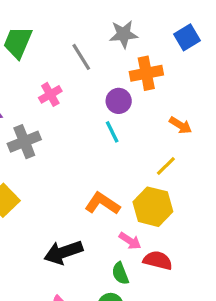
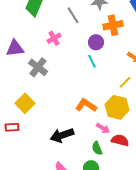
gray cross: (24, 142) -> (38, 67), turned -30

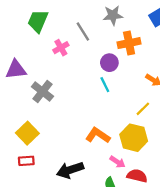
pink cross: (54, 38) -> (61, 48), moved
red rectangle: (12, 127) -> (26, 161), moved

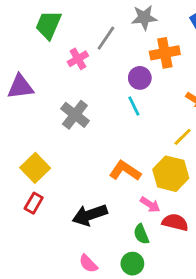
gray line: (83, 31) -> (106, 38), turned 66
gray cross: (42, 92) -> (75, 115), moved
red rectangle: (26, 161) -> (34, 203), turned -56

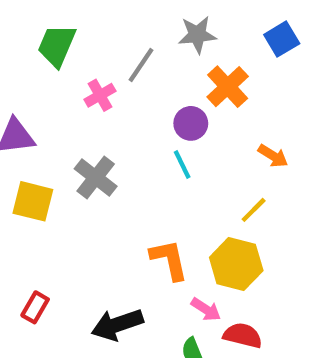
orange cross: (165, 53) -> (228, 87), turned -32
yellow square: (35, 168) -> (33, 201), moved, turned -32
orange L-shape: (125, 171) -> (169, 260), turned 44

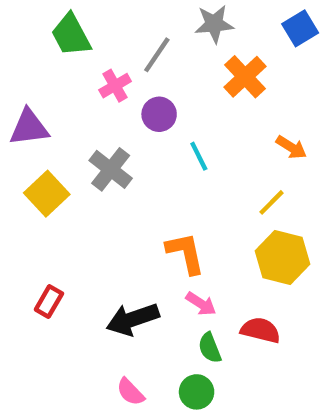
green trapezoid: (57, 46) -> (71, 35), turned -51
purple circle: (191, 123) -> (159, 114), moved
yellow square: (33, 201) -> (47, 194), turned 33
yellow hexagon: (236, 264) -> (282, 258), moved
pink arrow: (206, 309) -> (201, 304), moved

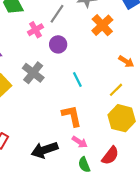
cyan line: (199, 156) -> (77, 80), moved
red semicircle: (260, 330) -> (110, 156), turned 114

